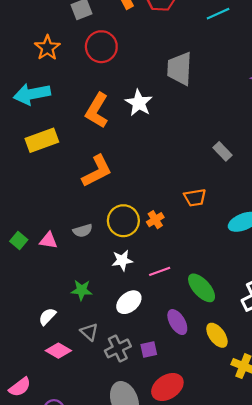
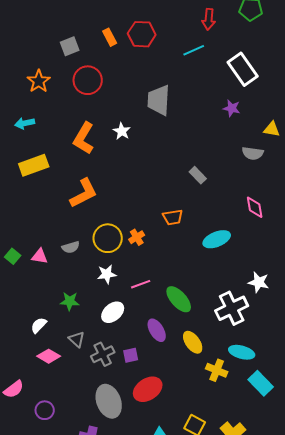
cyan arrow: (32, 94) -> (25, 123), size x0.6
white star: (139, 103) -> (122, 131), size x0.7

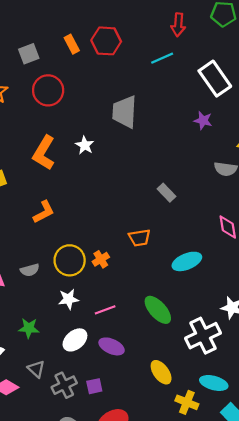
orange L-shape: (84, 193) -> (44, 212), size x0.7
green ellipse: (179, 299) -> (158, 310), moved
purple ellipse: (157, 330) -> (112, 346), moved, turned -35

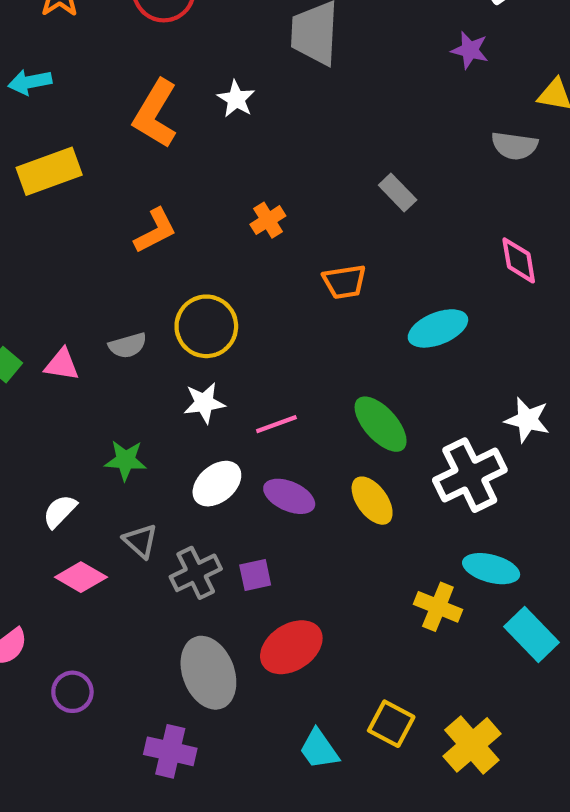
orange cross: (101, 259) -> (268, 220), moved
yellow ellipse: (161, 372) -> (372, 501), moved

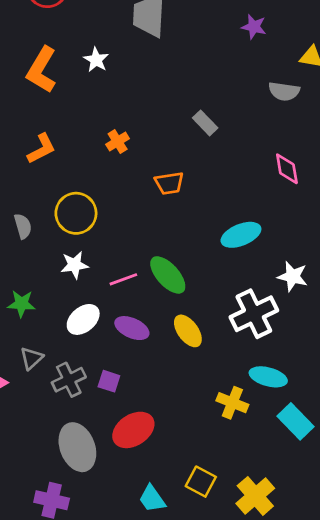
cyan ellipse: (438, 328) -> (241, 235), moved
gray semicircle: (128, 345) -> (23, 226), turned -90
green ellipse: (381, 424) -> (168, 275), moved
gray triangle: (140, 541) -> (31, 358), turned 35
purple square: (255, 575) -> (109, 381), turned 30

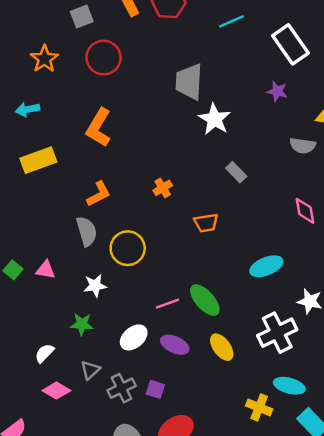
white star: (96, 60) -> (215, 119), moved, size x1.5
gray semicircle: (23, 226) -> (87, 231), moved, size x1.4
white star: (75, 265) -> (95, 286), moved

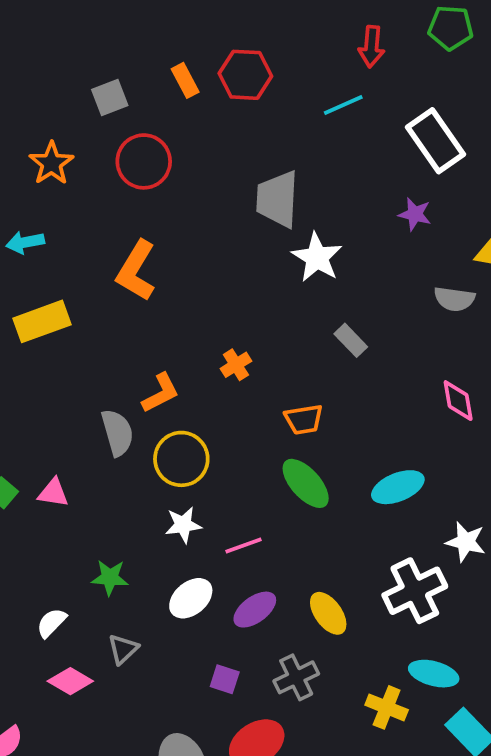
orange L-shape: (99, 194) -> (161, 393), moved
white star: (95, 286) -> (183, 525), moved
green ellipse: (205, 300) -> (306, 483), moved
purple ellipse: (175, 345) -> (255, 610), turned -60
gray cross: (122, 388) -> (296, 677), moved

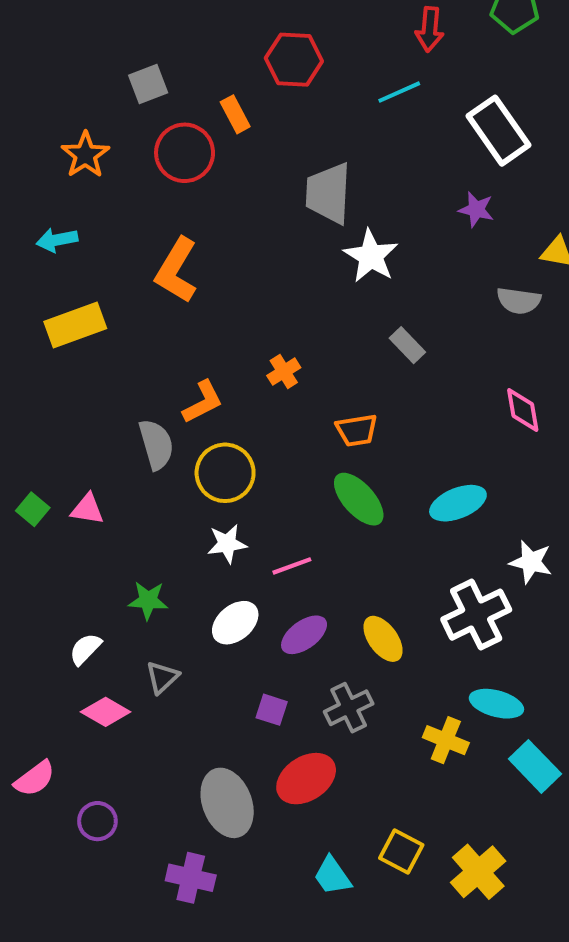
orange rectangle: (185, 80) -> (235, 114), moved

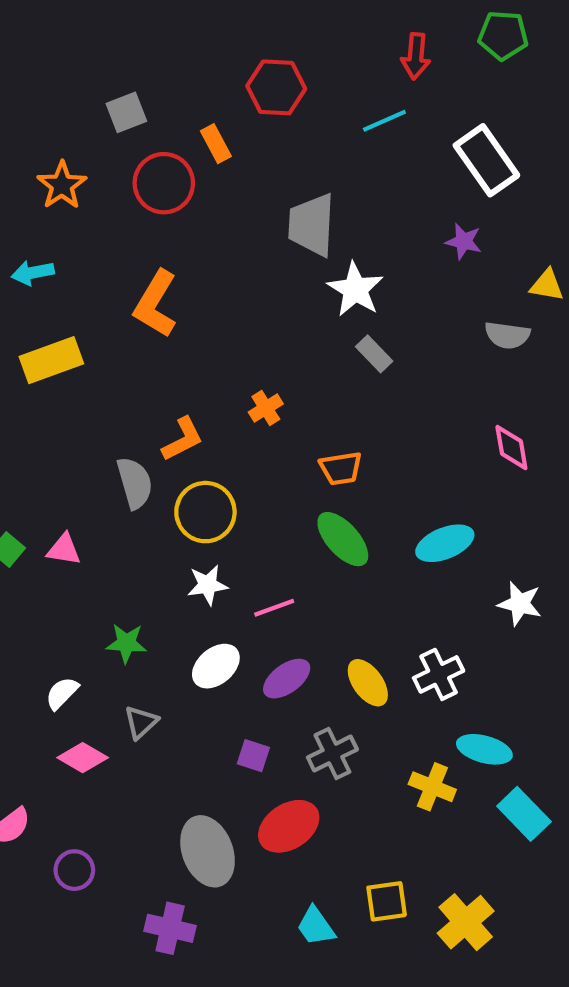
gray rectangle: (407, 345) -> (374, 354), moved
white cross: (476, 615) -> (439, 674), moved, size x0.7
yellow square: (401, 851) -> (387, 901), turned -36

